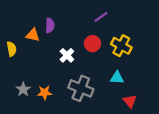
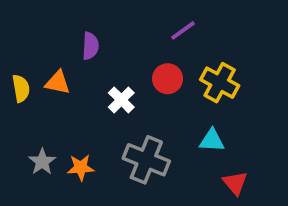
orange triangle: (33, 35) -> (58, 83), moved

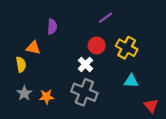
yellow semicircle: (21, 88) -> (21, 64), moved
white cross: (121, 100) -> (85, 64), moved
cyan triangle: (212, 140) -> (131, 81), moved
red triangle: (235, 183) -> (151, 106), moved

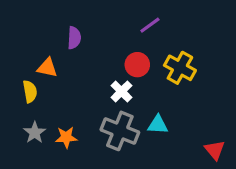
cyan triangle: (131, 81) -> (158, 125), moved

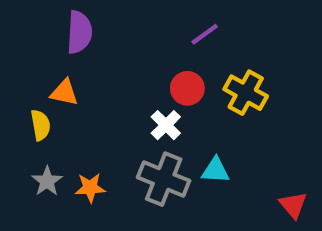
purple semicircle: (74, 38) -> (79, 32), moved, size x1.4

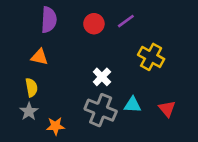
red circle: (187, 88) -> (94, 24), moved
yellow semicircle: (40, 125) -> (32, 88), moved
orange star: (90, 188) -> (55, 126), moved
red triangle: (293, 205) -> (167, 109), moved

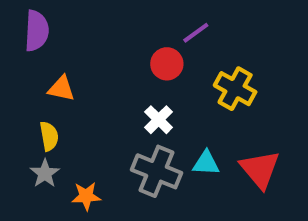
purple semicircle: (49, 20) -> (37, 31), moved
red circle: (94, 24) -> (167, 64), moved
red triangle: (167, 109) -> (260, 169), size x1.5

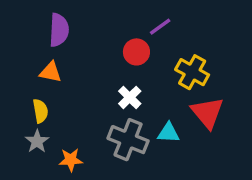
purple semicircle: (37, 31) -> (59, 30), moved
red triangle: (260, 169) -> (207, 113), moved

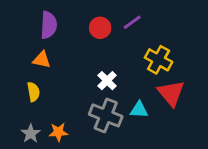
red circle: (136, 52) -> (100, 28), moved
gray star: (37, 141) -> (31, 133), moved

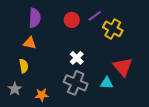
yellow cross: (159, 60) -> (113, 29), moved
cyan triangle: (139, 110) -> (107, 83), moved
gray star: (31, 133) -> (15, 89), moved

